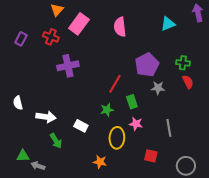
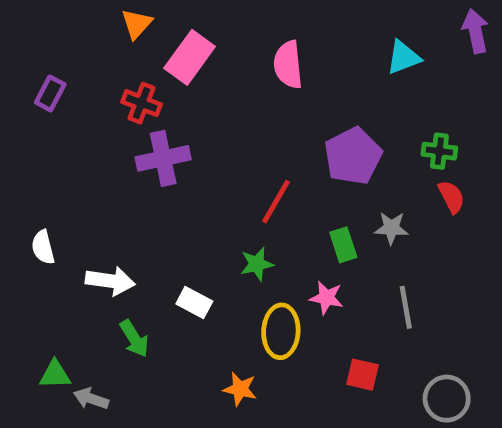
red cross: (51, 37) -> (141, 103), moved
gray star: (158, 88) -> (391, 228), moved
green rectangle: (132, 102) -> (343, 245), moved

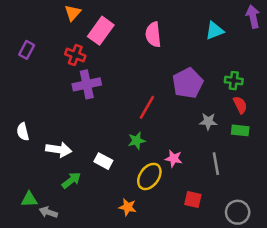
green rectangle: (343, 245) -> (240, 130), moved, turned -66
yellow ellipse: (281, 331) -> (149, 176), turned 32
green arrow: (134, 339) -> (71, 180), turned -96

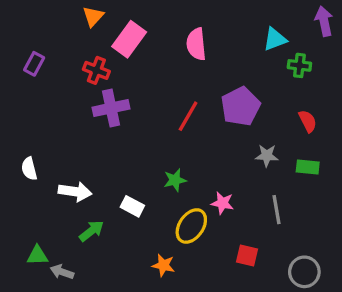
green cross: (234, 81) -> (299, 65), moved
red semicircle: (240, 105) -> (308, 121), moved
red line: (147, 107) -> (188, 116), moved

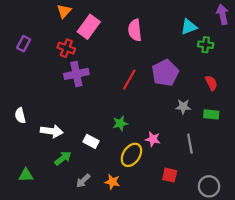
gray arrow: (62, 272) -> (83, 181), moved, turned -64

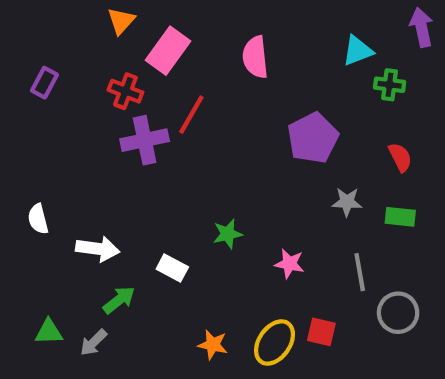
red line: (129, 80) -> (191, 115), moved
yellow ellipse: (131, 155) -> (275, 343), moved
gray arrow: (83, 181) -> (93, 343), moved
gray circle: (209, 186) -> (398, 313), moved

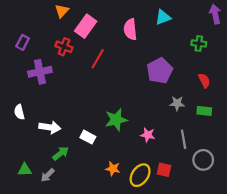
cyan triangle: (358, 51) -> (163, 17), moved
purple cross: (145, 140) -> (40, 72), moved
green star: (228, 234) -> (116, 120), size x1.5
orange star: (213, 345) -> (113, 169), moved

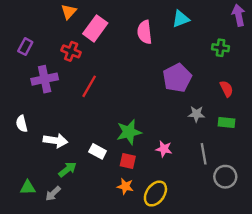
red line: (98, 59) -> (89, 86), moved
red square: (164, 170) -> (128, 161), moved

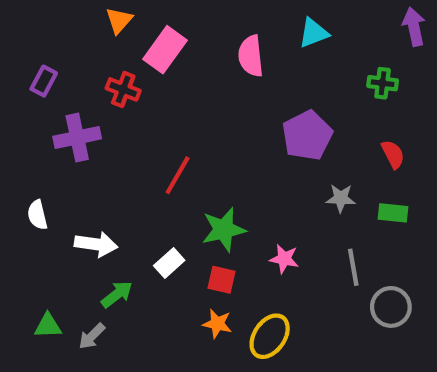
red line: (89, 86) -> (178, 175), moved
white rectangle: (98, 151) -> (169, 263), turned -70

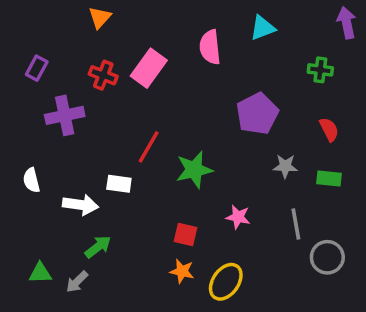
pink rectangle: (165, 50) -> (149, 68), moved
green star: (224, 230) -> (194, 170), moved
white rectangle: (169, 263) -> (119, 184), moved, turned 50

